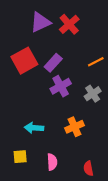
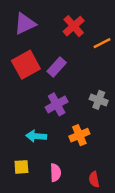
purple triangle: (40, 22) -> (25, 24), moved
orange line: (96, 62) -> (102, 43), moved
purple cross: (61, 86) -> (57, 104), moved
gray cross: (93, 94) -> (99, 100), turned -35

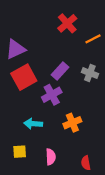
purple triangle: (25, 24) -> (16, 49), moved
red square: (26, 65) -> (24, 77), moved
purple rectangle: (57, 67) -> (60, 71), moved
gray cross: (99, 100) -> (90, 73), moved

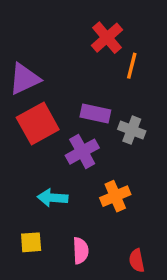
orange line: (93, 39) -> (132, 66), moved, turned -49
purple rectangle: (60, 71) -> (95, 114), turned 60
gray cross: (90, 73) -> (132, 130), moved

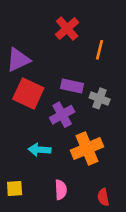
red cross: (107, 38) -> (67, 29), moved
red square: (38, 123) -> (28, 93), turned -36
orange cross: (115, 196) -> (87, 148), size x1.4
yellow square: (31, 242) -> (15, 188), moved

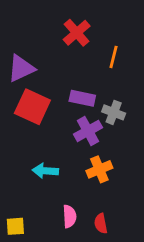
purple cross: (62, 115) -> (88, 131), moved
orange cross: (87, 148) -> (99, 169), size x0.7
yellow square: (15, 188) -> (15, 226), moved
red semicircle: (103, 197) -> (101, 223), moved

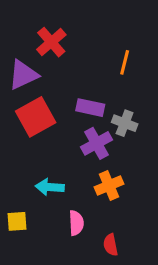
red cross: (77, 33) -> (51, 42), moved
red square: (32, 107) -> (36, 117), turned 36
pink semicircle: (69, 216) -> (76, 223), moved
yellow square: (15, 226) -> (17, 221), moved

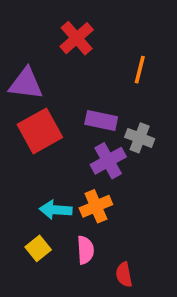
red cross: (51, 42) -> (77, 38), moved
purple triangle: (23, 75) -> (26, 84), turned 32
orange cross: (109, 186) -> (96, 206), moved
yellow square: (17, 221) -> (38, 248), moved, turned -35

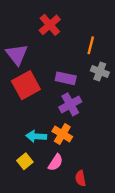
purple triangle: (26, 84) -> (17, 54), turned 45
gray cross: (140, 138) -> (100, 71), moved
orange cross: (96, 206) -> (62, 134), turned -36
pink semicircle: (85, 250) -> (55, 162), turned 36

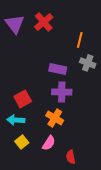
purple triangle: (17, 54) -> (15, 24), moved
red square: (26, 85) -> (23, 99), moved, size x0.7
purple cross: (70, 104) -> (62, 92), turned 30
cyan arrow: (36, 136) -> (16, 120), moved

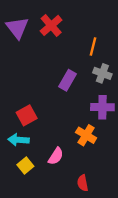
purple rectangle: (58, 69) -> (67, 80), turned -72
purple cross: (62, 92) -> (102, 107), moved
orange cross: (55, 118) -> (86, 135), moved
pink semicircle: (49, 143) -> (56, 156), moved

